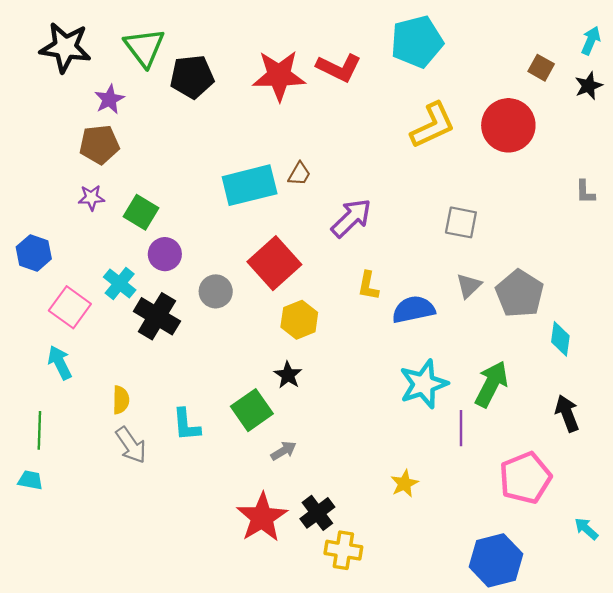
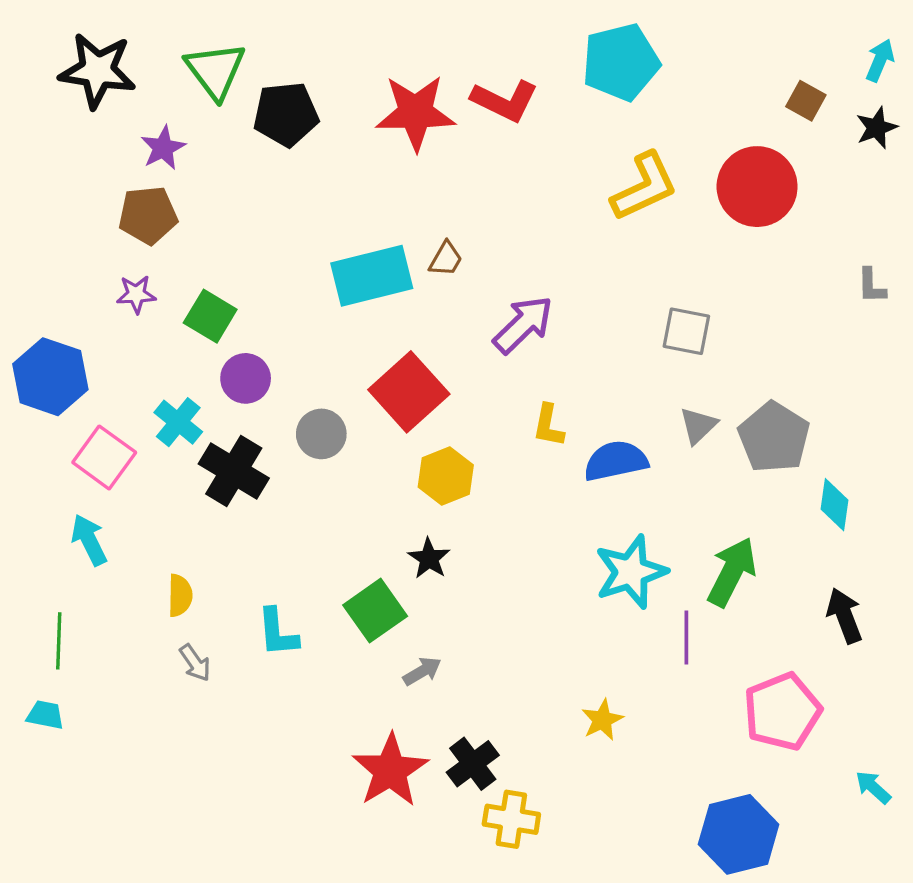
blue hexagon: (34, 253) -> (50, 377), size x1.4
gray arrow: (131, 445) -> (195, 663), size x0.7

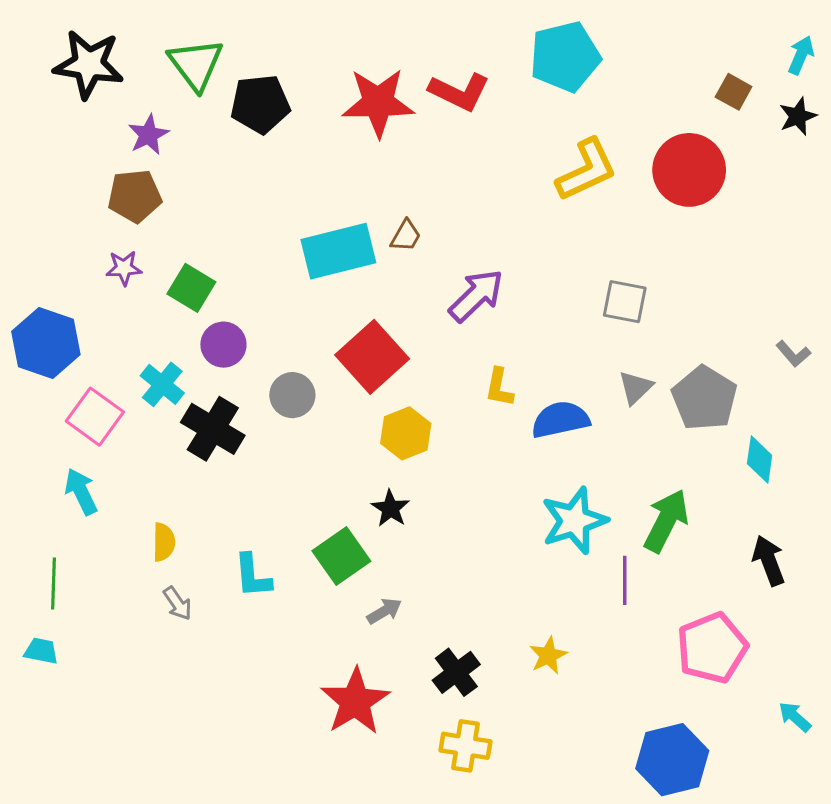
gray L-shape: (871, 286) -> (793, 354), moved, turned -40
black cross: (473, 764) -> (456, 672), moved

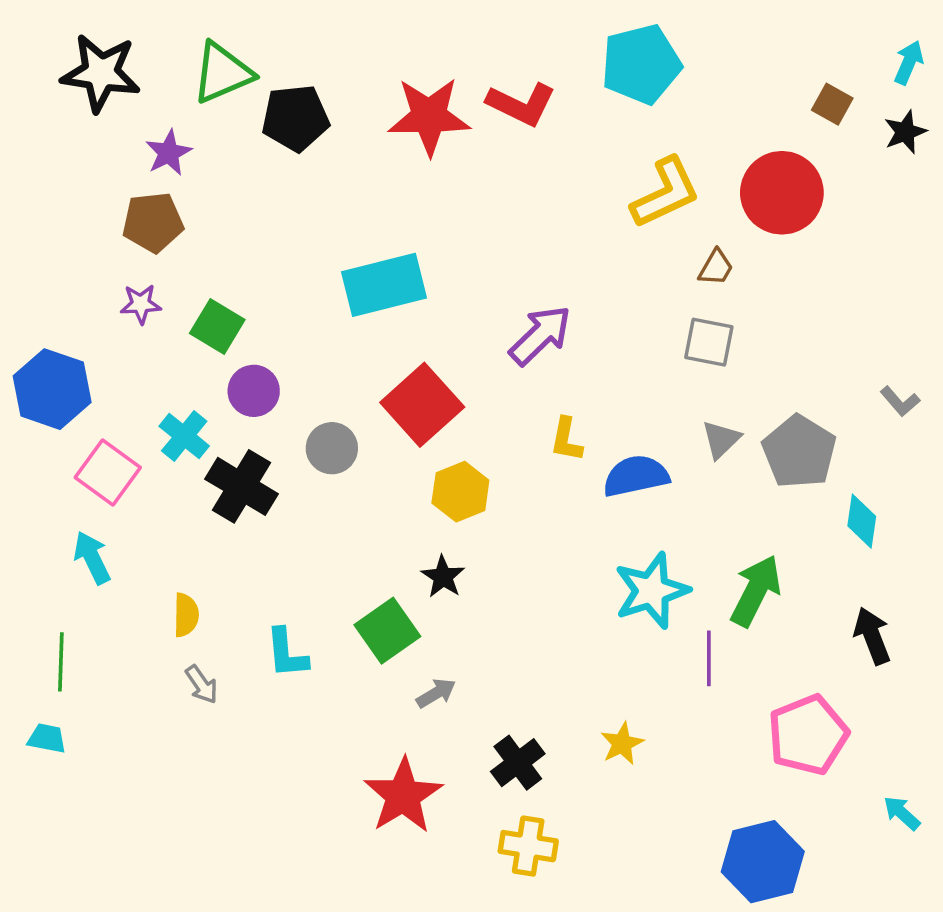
green triangle: (196, 64) -> (222, 73), turned 44
brown trapezoid: (406, 236) -> (716, 267), moved

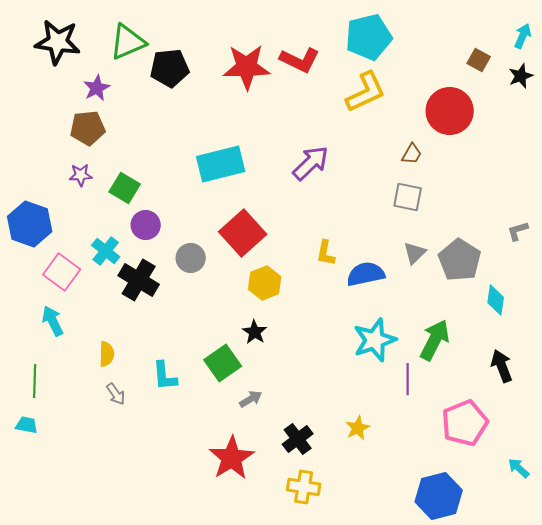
yellow L-shape: (665, 193) -> (366, 92), moved
purple arrow: (540, 335) -> (311, 163), moved
gray L-shape: (900, 401) -> (518, 231), turned 115

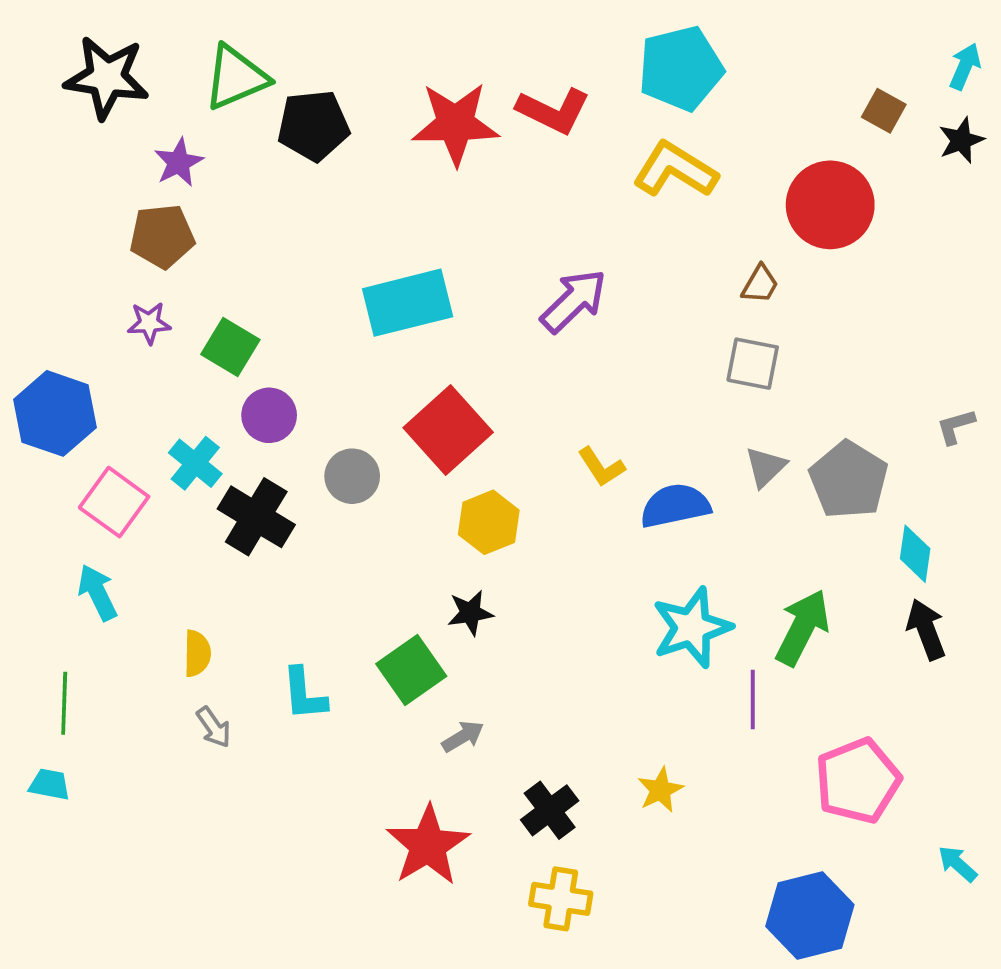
yellow L-shape: (366, 92) -> (675, 170), turned -123
yellow L-shape: (326, 253) -> (601, 467), turned -44
black star: (255, 332) -> (470, 613), turned 30
black arrow: (502, 366) -> (926, 629), moved

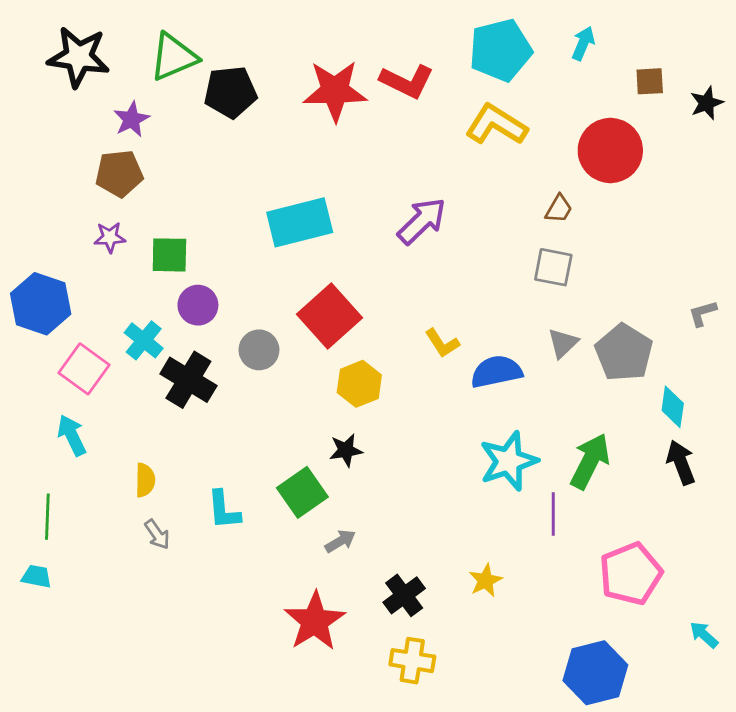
cyan arrow: (965, 66) -> (583, 43), moved
brown square: (884, 111) -> (650, 81), turned -32
green square: (230, 347) -> (169, 255), turned -30

